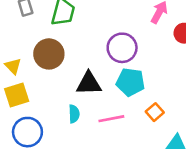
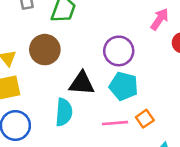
cyan semicircle: (74, 114) -> (64, 112), size x1.5
pink line: (111, 119) -> (115, 123), moved

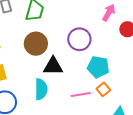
brown circle: (45, 50) -> (36, 44), moved
cyan pentagon: (124, 86) -> (98, 67), moved

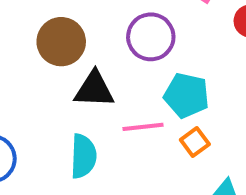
cyan semicircle: (41, 89) -> (83, 156), moved
pink line: (81, 95) -> (143, 127), moved

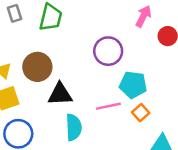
brown circle: (61, 42) -> (37, 67), moved
black triangle: (94, 89) -> (60, 94), moved

